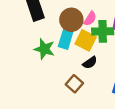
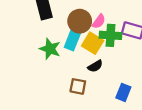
brown square: (74, 84) -> (78, 86), turned -35

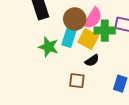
pink semicircle: (99, 21) -> (93, 18), size x1.5

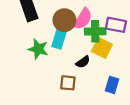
yellow square: (88, 39) -> (102, 48), moved

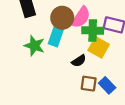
brown square: (68, 83) -> (89, 84), moved
blue rectangle: (112, 85) -> (107, 85), turned -63

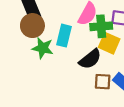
brown circle: (62, 18) -> (32, 26), moved
black semicircle: (79, 61) -> (90, 59), size x1.5

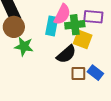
cyan rectangle: (64, 36) -> (52, 26), moved

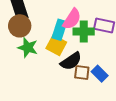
yellow square: (83, 39) -> (56, 45), moved
blue rectangle: (95, 73) -> (100, 74), moved
brown square: (78, 74) -> (82, 72), moved

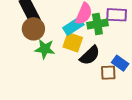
cyan rectangle: (60, 30) -> (73, 26), turned 48
brown square: (82, 72) -> (108, 73), moved

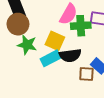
cyan rectangle: (73, 26) -> (51, 58), moved
black semicircle: (90, 55) -> (70, 55), turned 30

